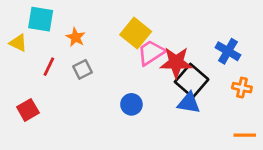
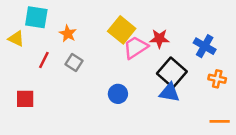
red star: (176, 62) -> (159, 39), moved, size x0.7
gray square: (83, 69) -> (74, 62), turned -30
red square: (28, 110) -> (25, 99), turned 30

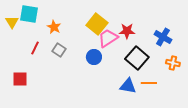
yellow triangle: (16, 39) -> (12, 22), moved, turned 32
blue triangle: (169, 93) -> (128, 86), moved
blue circle: (118, 94) -> (94, 57), moved
orange line: (220, 121) -> (149, 83), moved

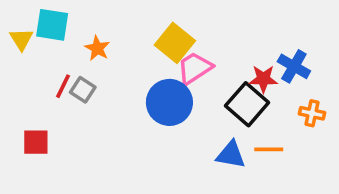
red star: (127, 31) -> (263, 79), moved
gray square: (59, 50) -> (83, 90), moved
blue circle: (94, 57) -> (169, 102), size x1.6

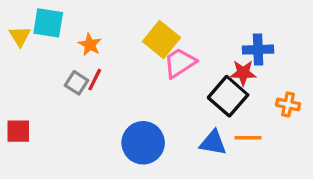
blue cross: (294, 66) -> (258, 50), moved, turned -32
red line: (63, 86) -> (95, 80), moved
blue circle: (169, 102) -> (143, 143), moved
red square: (36, 142) -> (18, 131), moved

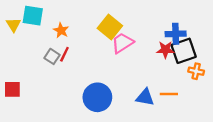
black square: (228, 96) -> (184, 51), moved, turned 30

